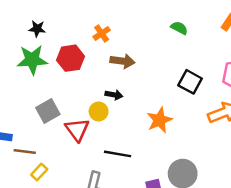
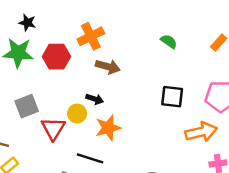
orange cross: (102, 33) -> (91, 36), size x1.5
black square: (190, 82) -> (172, 97), turned -30
orange star: (159, 120) -> (108, 128), moved

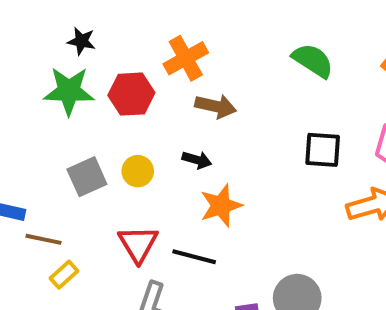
green semicircle: (169, 41) -> (313, 61), size x1.5
yellow circle: (77, 113) -> (138, 171), moved
red triangle: (53, 129) -> (138, 244), moved

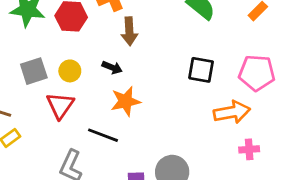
brown arrow: (216, 106) -> (129, 31), turned 68
red triangle: (138, 244) -> (60, 105), moved

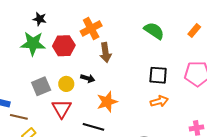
black arrow: (112, 67) -> (88, 78), moved
orange arrow: (232, 112) -> (159, 101), moved, size x0.7

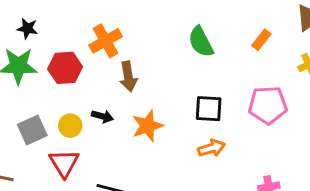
green semicircle: (154, 31) -> (201, 42), turned -150
orange star: (107, 102) -> (147, 126), moved

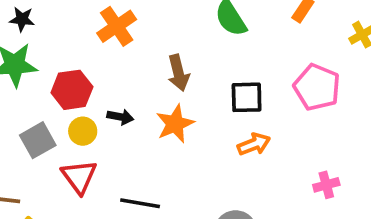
red hexagon: (65, 68) -> (72, 90), moved
brown arrow: (128, 77) -> (178, 73), moved
pink pentagon: (268, 105) -> (317, 87), turned 30

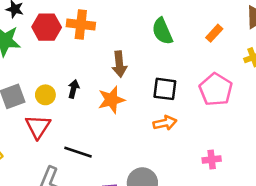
orange cross: (117, 26) -> (81, 24), turned 32
red hexagon: (72, 90) -> (47, 27), moved
black arrow: (120, 117) -> (73, 89), turned -96

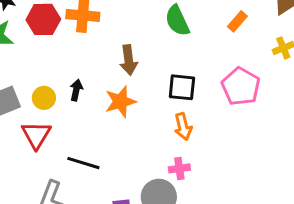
orange arrow: (165, 123) -> (183, 127), turned 90
pink cross: (212, 159) -> (179, 168), moved

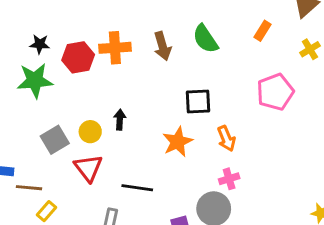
brown arrow: (129, 60) -> (162, 46), moved
pink pentagon: (241, 86) -> (275, 92), turned 30
black square: (182, 87) -> (198, 101), moved
orange star: (120, 102) -> (178, 142), moved

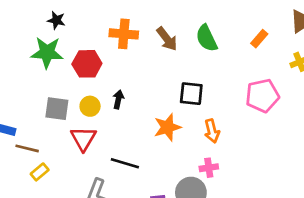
brown arrow: (162, 46) -> (167, 39), turned -30
red hexagon: (78, 57) -> (87, 64), moved
gray square: (55, 140) -> (57, 109), turned 30

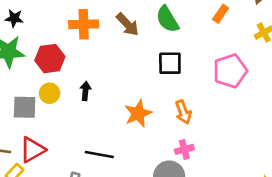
black square: (191, 94) -> (170, 63), moved
yellow circle: (90, 106) -> (50, 93), moved
red triangle: (83, 139) -> (32, 150), moved, turned 36

